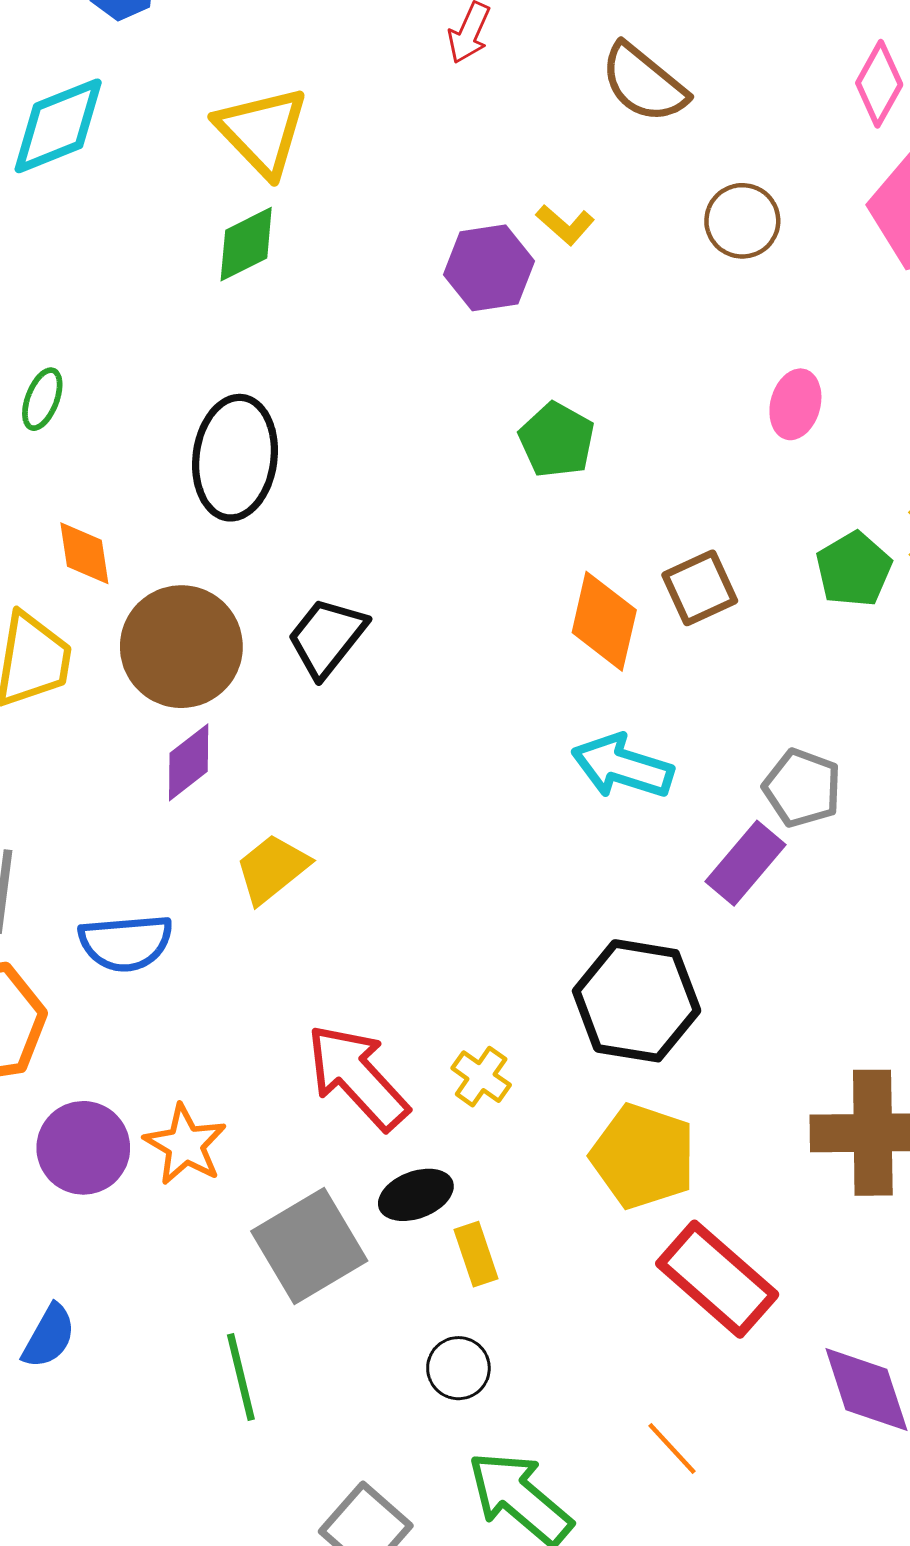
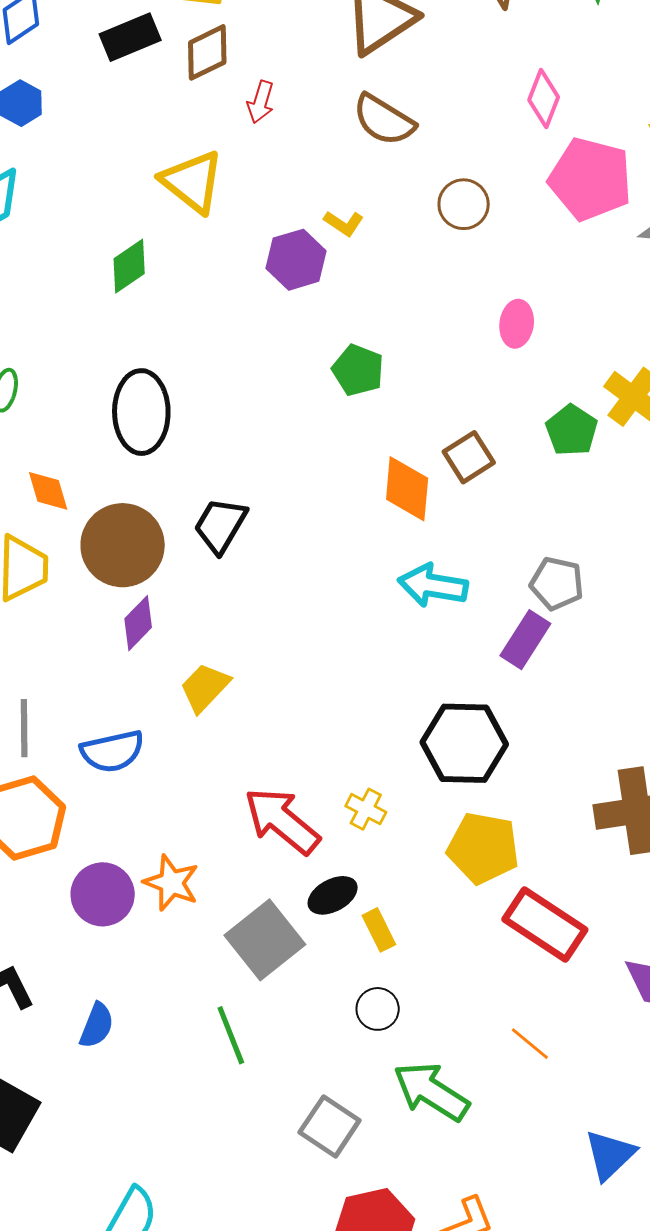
yellow triangle: (262, 131) -> (192, 182), moved

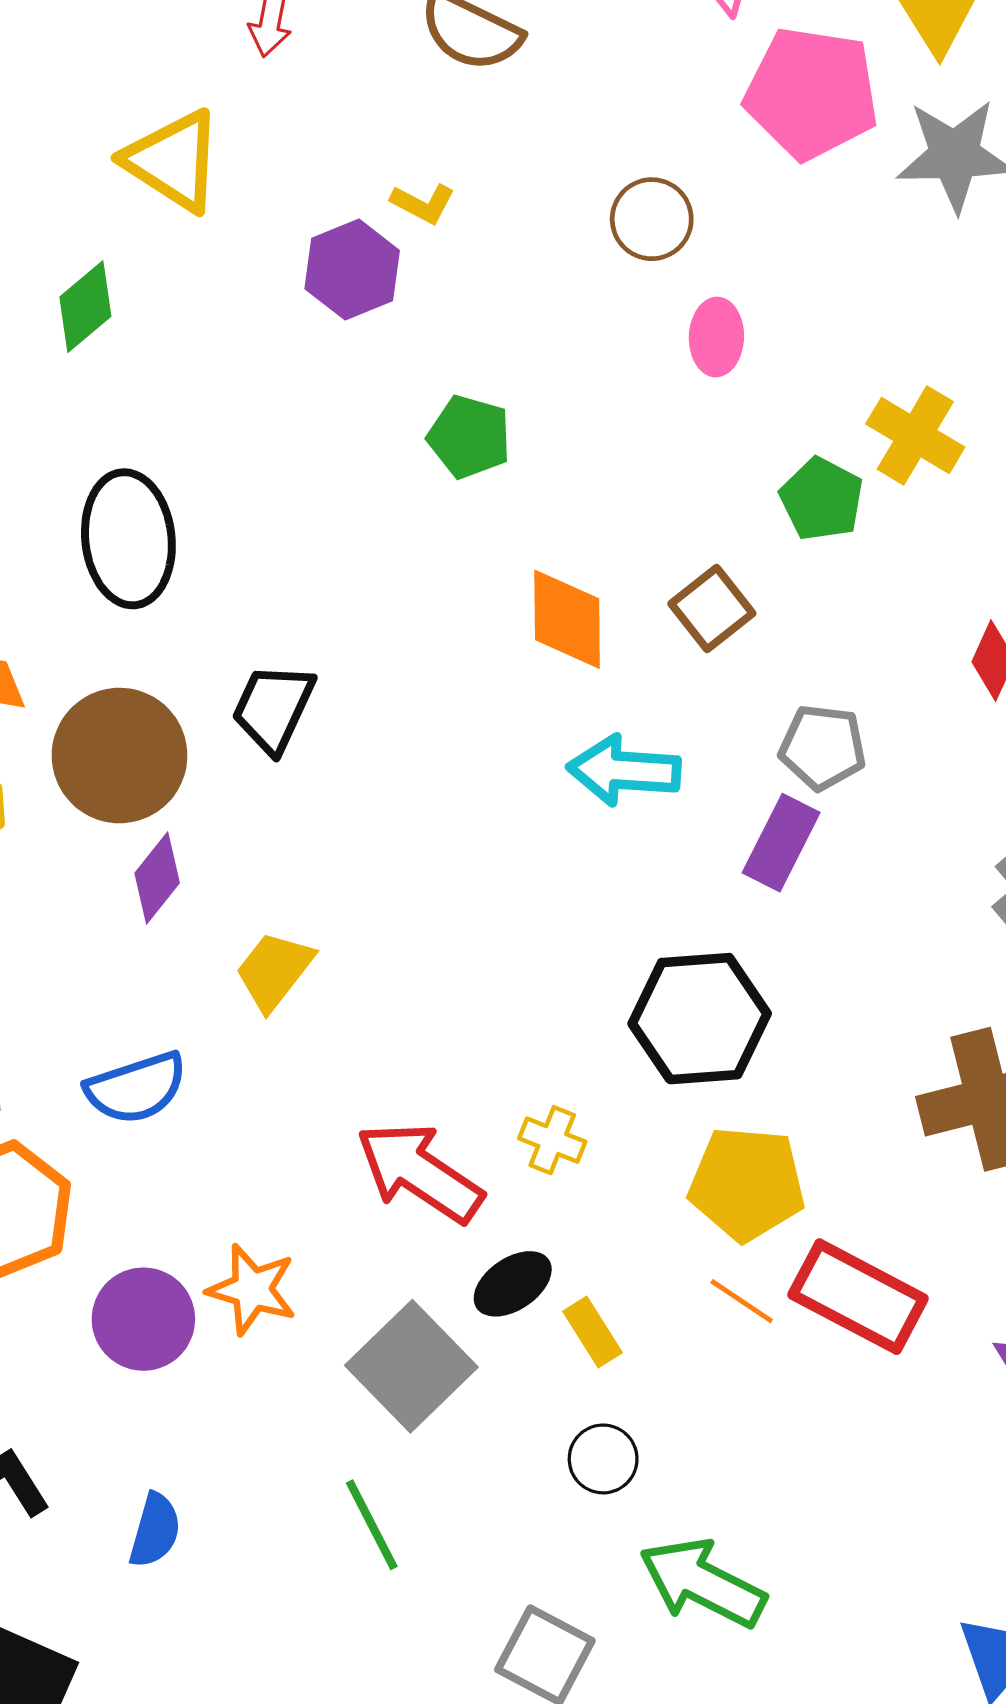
brown circle: (464, 204) -> (652, 219), moved
brown square: (469, 457) -> (712, 608), moved
orange line: (530, 1044) -> (742, 1301), moved

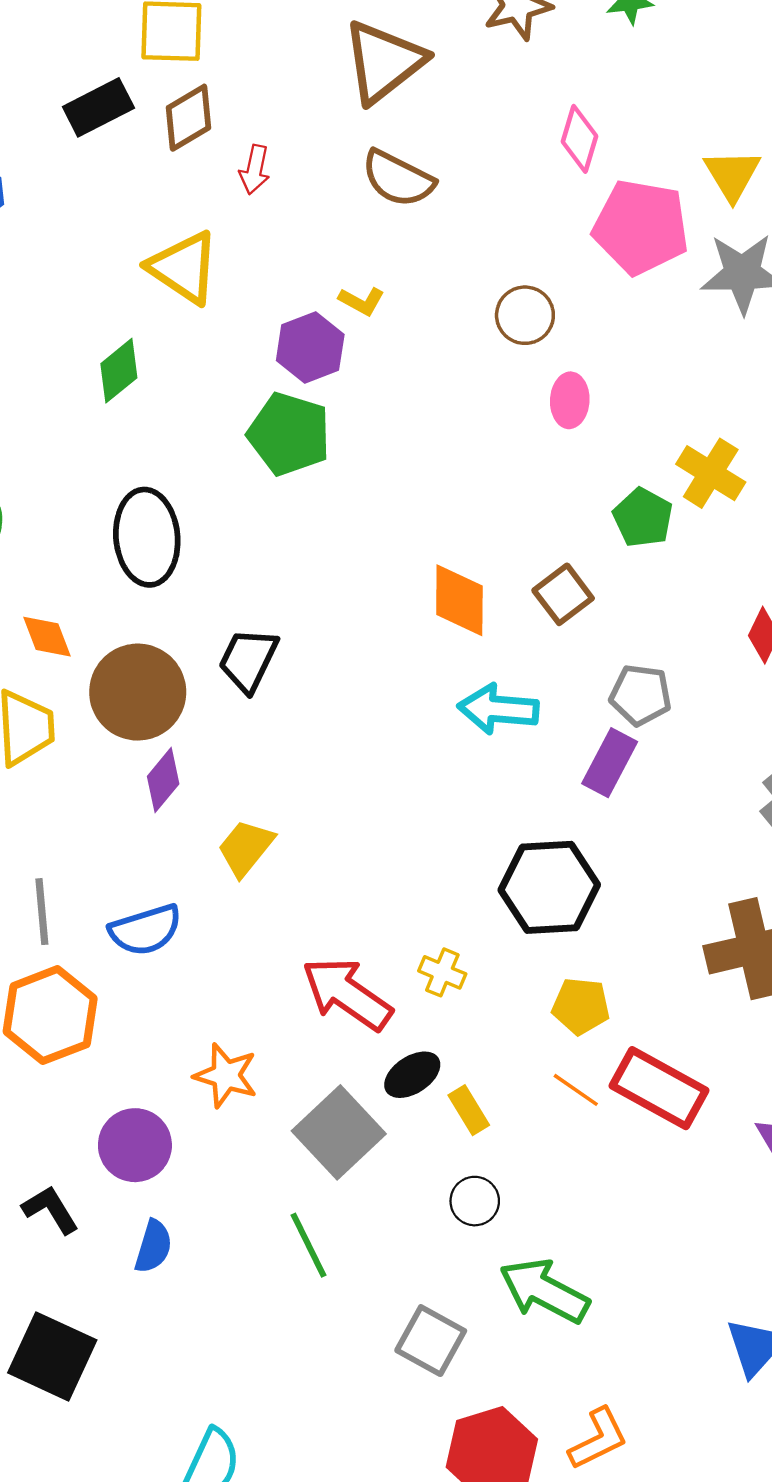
green pentagon: (469, 437) -> (289, 434), moved, size x1.4
yellow pentagon: (747, 1184) -> (581, 1006), size x0.7
purple circle: (143, 1319) -> (135, 1145), moved

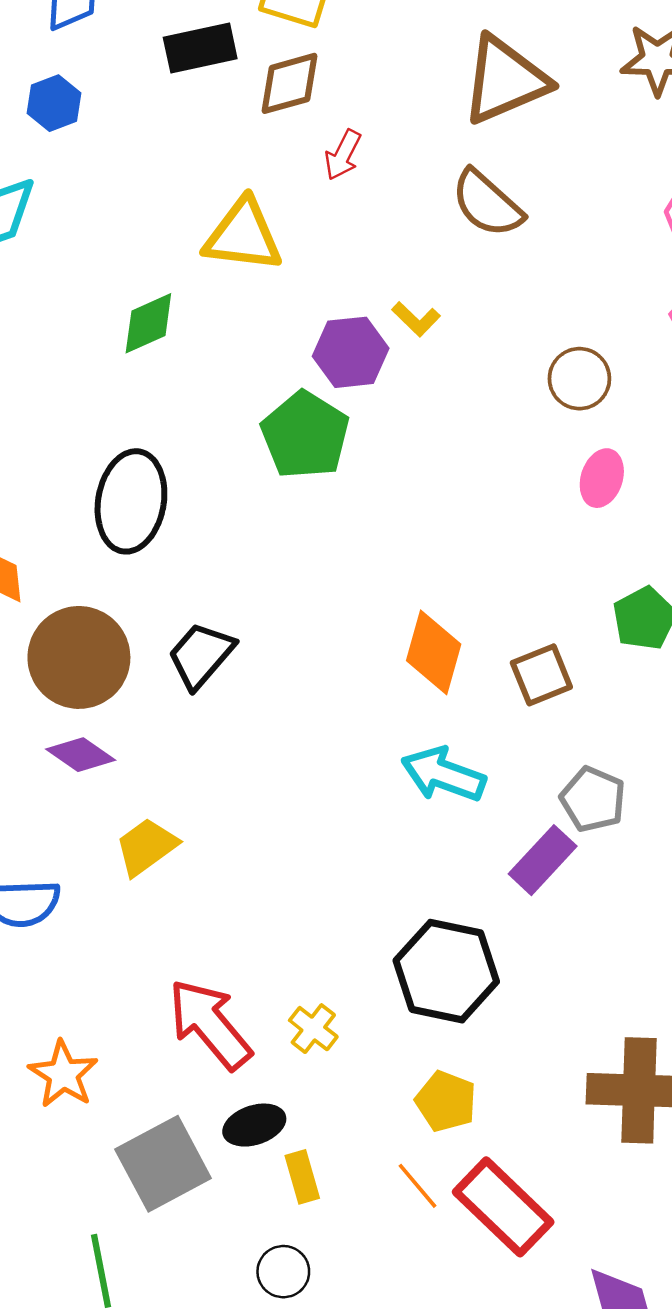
yellow triangle: (184, 268) -> (243, 236), turned -42
purple diamond: (163, 780) -> (81, 755), turned 70

